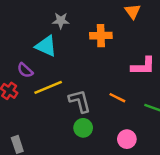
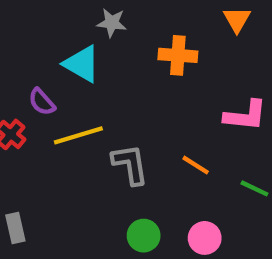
green circle: (83, 128) -> (144, 236), moved

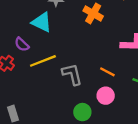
orange cross: (178, 55) -> (93, 13), turned 30
pink circle: (205, 238) -> (106, 96), moved

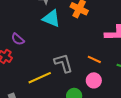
cyan triangle: (42, 22) -> (51, 18), moved
yellow line: (43, 61) -> (40, 78), moved

